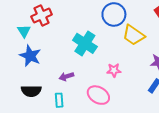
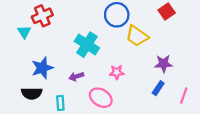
blue star: (30, 56) -> (42, 68), moved, turned 30
purple arrow: (66, 76) -> (76, 76), moved

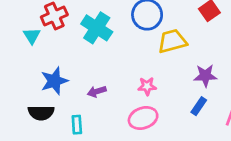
yellow trapezoid: (137, 36) -> (172, 41), turned 130
cyan cross: (87, 45) -> (97, 28), moved
pink ellipse: (101, 98) -> (143, 118), moved, turned -50

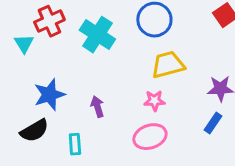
yellow trapezoid: (172, 41) -> (168, 65), moved
purple arrow: (97, 91) -> (97, 107), turned 90
black semicircle: (41, 113) -> (34, 131), turned -30

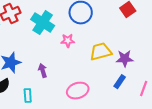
yellow trapezoid: (168, 65) -> (101, 52), moved
pink star: (154, 101) -> (68, 41), moved

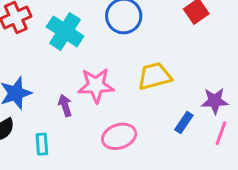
pink star: (68, 41) -> (96, 85), moved, size x1.6
purple star: (125, 59) -> (215, 101), moved

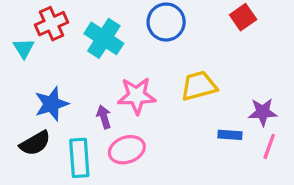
blue rectangle: (184, 122) -> (230, 135), turned 60
pink ellipse: (119, 136) -> (127, 150), moved
cyan rectangle: (42, 144) -> (79, 158), size x1.6

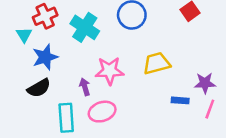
blue star: (51, 104) -> (45, 57), moved
black semicircle: (35, 143) -> (39, 88), moved

